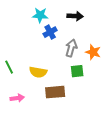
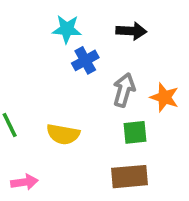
brown rectangle: (55, 92) -> (129, 177), moved

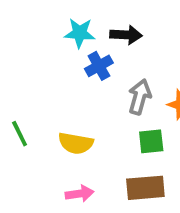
black arrow: (131, 31) -> (126, 35), moved
pink arrow: (24, 182) -> (80, 194), moved

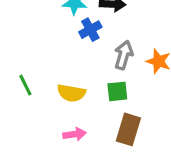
green square: (151, 141) -> (117, 91), moved
brown rectangle: (145, 188) -> (128, 129), turned -68

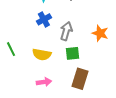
blue cross: (90, 30) -> (44, 19), moved
gray arrow: (124, 55) -> (66, 31), moved

